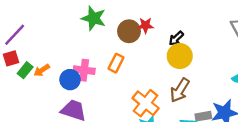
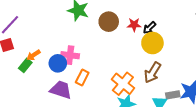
red star: (146, 25) -> (134, 25), moved
orange rectangle: (116, 63) -> (82, 78), moved
green rectangle: (25, 70) -> (25, 65), moved

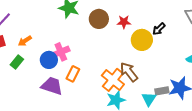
black arrow: (149, 28) -> (159, 29), moved
orange arrow: (33, 55) -> (25, 41), moved
pink cross: (70, 55) -> (61, 52), turned -30
brown arrow: (152, 73) -> (129, 72), moved, turned 110

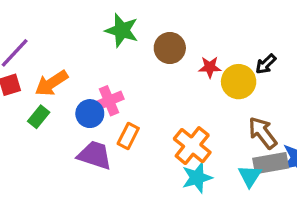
red star: (124, 22) -> (210, 67), moved
orange arrow: (25, 41) -> (51, 83), size x1.5
brown arrow: (129, 72) -> (263, 133), moved
gray rectangle: (162, 91) -> (271, 163), size x1.5

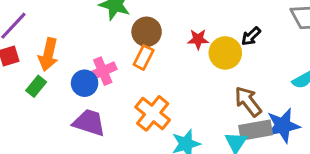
brown circle: (170, 48) -> (147, 32), moved
orange arrow: (51, 83) -> (48, 54), turned -44
orange rectangle: (128, 136) -> (144, 57), moved
orange cross: (192, 146) -> (153, 113), moved

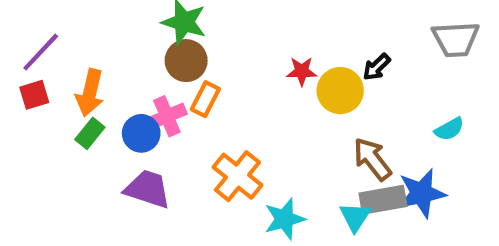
brown circle: (147, 32) -> (186, 61), moved
orange rectangle: (144, 57) -> (205, 99), moved
green rectangle: (36, 86) -> (90, 133), moved

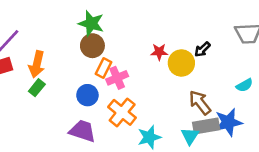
pink cross: (167, 116) -> (117, 78), moved
blue circle: (141, 133) -> (87, 95), moved
purple trapezoid: (148, 189) -> (83, 131), moved

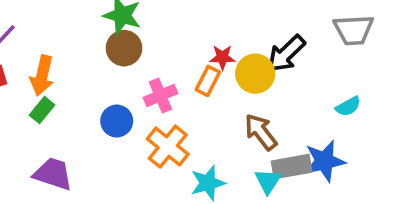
black arrow: (202, 49) -> (286, 54), size x1.6
orange rectangle: (104, 68) -> (208, 81), moved
brown arrow: (200, 103) -> (261, 132), moved
purple trapezoid: (83, 131) -> (53, 174), moved

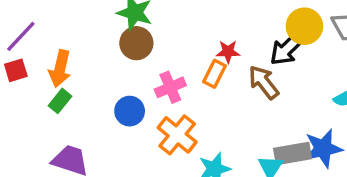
yellow circle: (255, 74) -> (304, 26), moved
brown arrow: (261, 132) -> (264, 82), moved

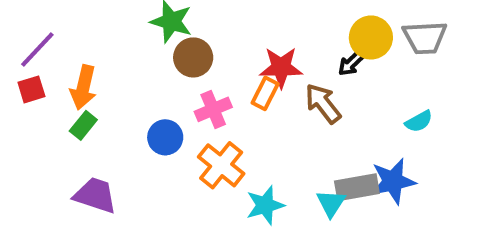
brown circle: (136, 43) -> (193, 57), moved
black arrow: (287, 48) -> (351, 63), size x0.6
red star: (228, 52) -> (281, 67), size x1.5

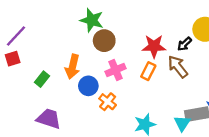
black arrow: (351, 63) -> (185, 44), moved
orange arrow: (83, 87) -> (73, 67), moved
orange rectangle: (265, 93) -> (148, 71), moved
orange cross: (221, 165) -> (108, 102), moved, size x0.7

